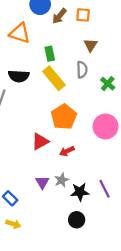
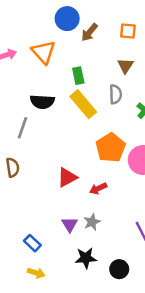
orange square: (83, 15) -> (128, 31), moved
orange triangle: (20, 33) -> (44, 52), turned 30
orange pentagon: (64, 117) -> (111, 148), moved
black star: (80, 192) -> (86, 258), moved
black circle: (77, 220) -> (119, 269), moved

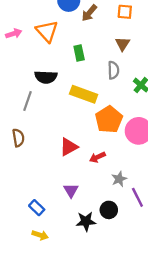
yellow rectangle: (83, 104) -> (84, 94), moved, turned -30
gray star: (92, 222) -> (119, 179), moved
black circle: (119, 269) -> (109, 210), moved

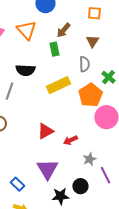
brown arrow: (89, 13) -> (63, 30), moved
yellow rectangle: (84, 94) -> (58, 85), turned -45
orange pentagon: (109, 119) -> (90, 95), moved
purple triangle: (71, 190) -> (47, 169), size x1.6

